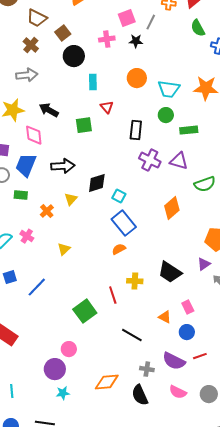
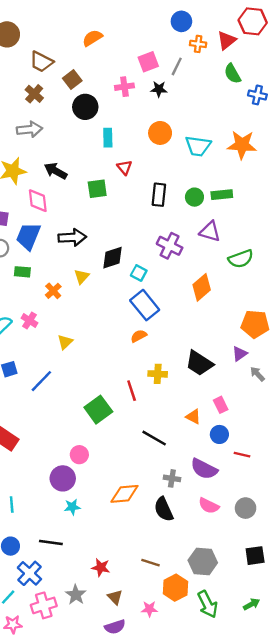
green circle: (166, 115) -> (194, 197), moved
purple cross: (150, 160) -> (170, 246), moved
yellow triangle: (64, 249) -> (65, 342), moved
red line: (200, 356) -> (242, 455), moved, turned 32

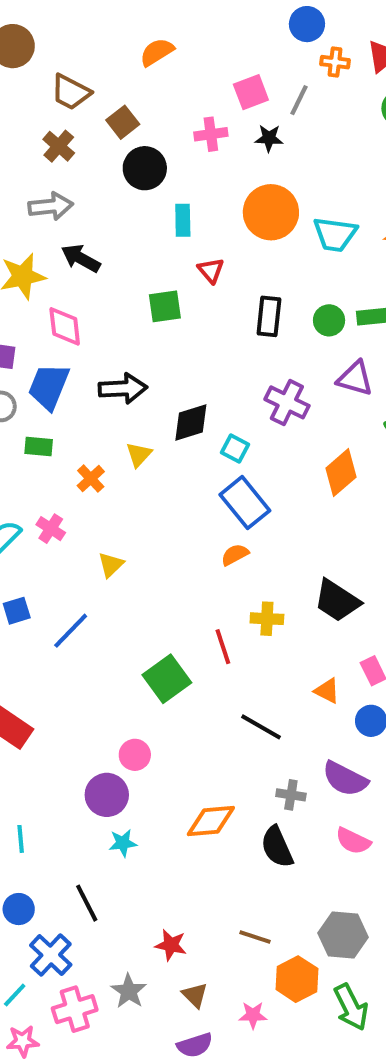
orange circle: (160, 133) -> (271, 212), size x1.4
black arrow: (56, 171) -> (81, 258), moved
black line: (51, 543) -> (87, 903), turned 55

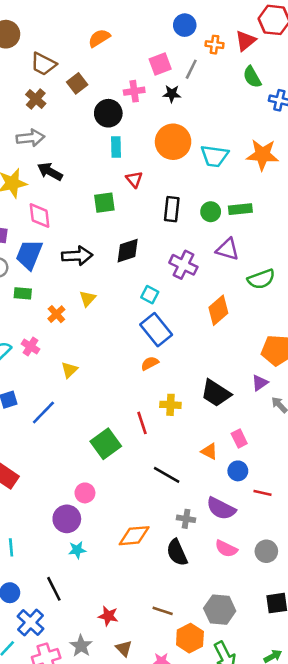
blue circle: (307, 24) -> (185, 25), moved
black circle: (145, 168) -> (108, 113), moved
black diamond: (191, 422) -> (128, 251), moved

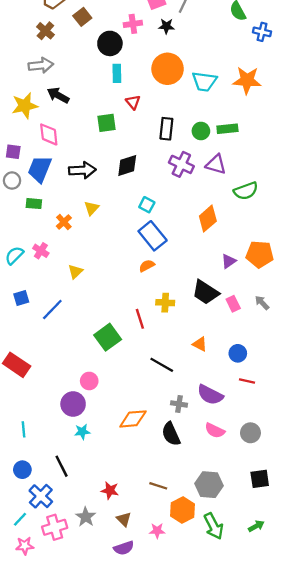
purple cross: (183, 265) -> (181, 164), moved
purple triangle: (260, 383) -> (229, 261), moved
pink rectangle: (239, 438) -> (233, 304), moved
blue circle: (238, 471) -> (238, 353), moved

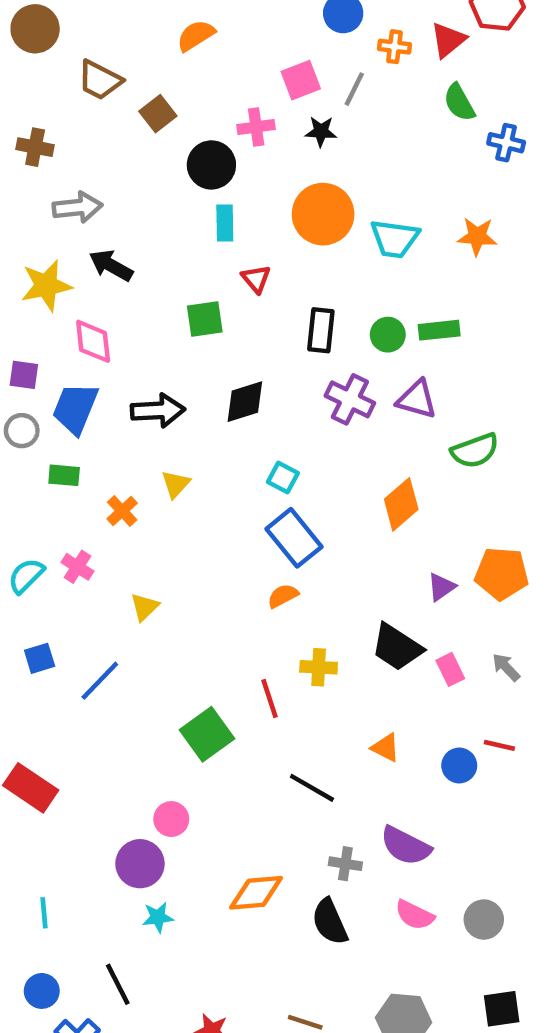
brown cross: (45, 31) -> (35, 147), moved, turned -30
orange star: (247, 80) -> (477, 236), size x0.7
red line: (247, 381) -> (499, 745), moved

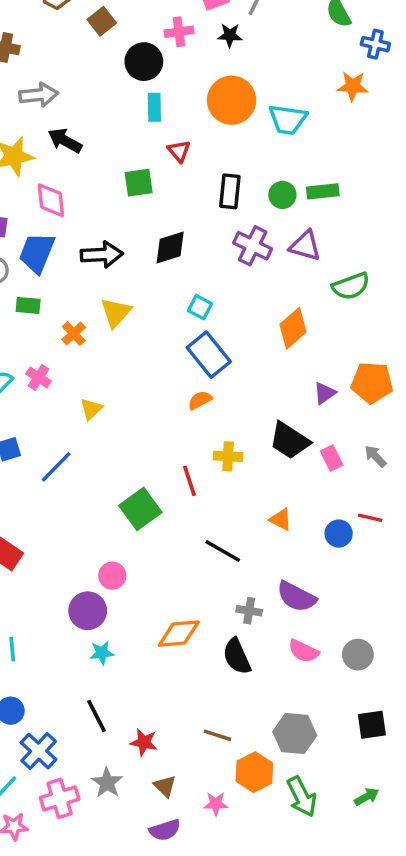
orange star: (477, 236) -> (353, 86), moved
yellow triangle: (176, 484) -> (116, 312), size x1.4
black line: (118, 984) -> (96, 716), moved

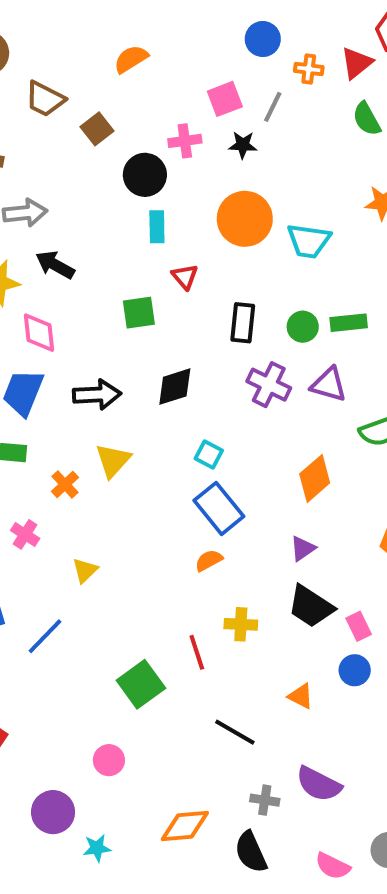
purple triangle: (325, 393) -> (303, 548), moved
blue circle: (339, 534) -> (355, 670), moved
purple circle: (88, 611) -> (53, 812), moved
pink semicircle: (304, 651) -> (333, 866), moved

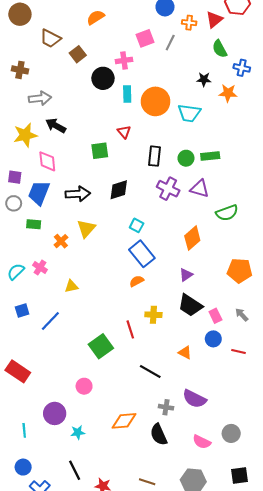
black star: (243, 145) -> (204, 79), moved
cyan rectangle: (157, 227) -> (127, 94), moved
yellow triangle: (85, 570) -> (71, 286), turned 32

